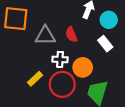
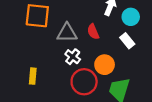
white cross: (60, 59) -> (73, 57), moved, turned 35
yellow rectangle: (35, 79) -> (33, 76), moved, turned -42

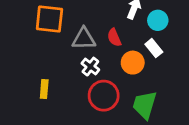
orange circle: (105, 65) -> (133, 63), moved

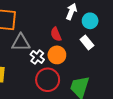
gray triangle: (84, 39) -> (21, 43), moved
orange circle: (133, 63) -> (57, 55), moved

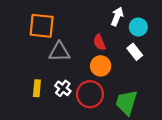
white cross: (37, 57) -> (63, 88), moved

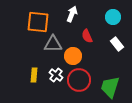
white arrow: (117, 16) -> (72, 14), moved
cyan circle: (138, 27) -> (113, 17), moved
orange circle: (101, 66) -> (73, 56), moved

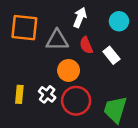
white arrow: (72, 14) -> (80, 17), moved
gray triangle: (53, 44) -> (57, 40), moved
white rectangle: (117, 44) -> (111, 55), moved

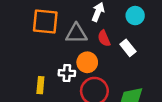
white cross: (47, 94) -> (67, 73), moved, turned -35

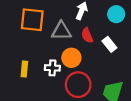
yellow rectangle: (40, 85) -> (24, 69), moved

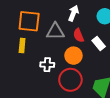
orange circle: (71, 58) -> (73, 56), moved
yellow rectangle: (24, 69) -> (22, 45), moved

